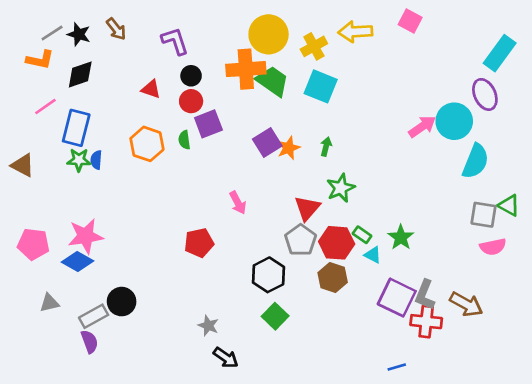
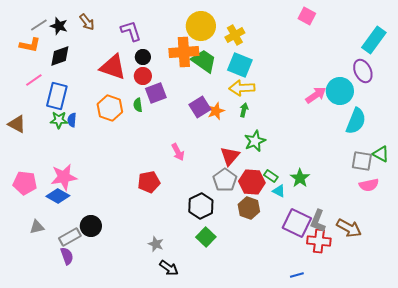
yellow arrow: (355, 32) -> (242, 88), moved
red triangle: (151, 89) -> (113, 67), size x1.8

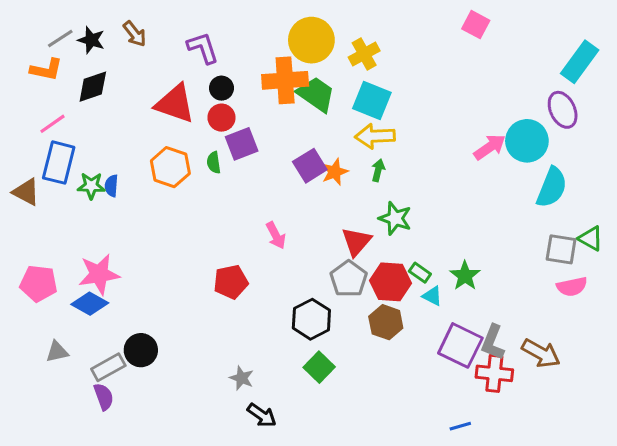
blue rectangle: (57, 96) -> (59, 163), moved
green star: (255, 141) -> (395, 218), turned -30

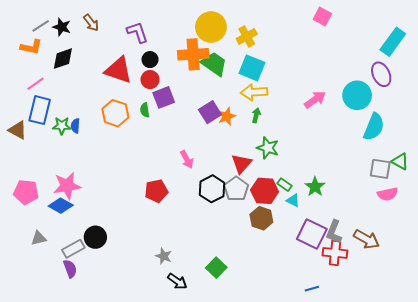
pink arrow: (490, 147) -> (315, 100), moved
black hexagon: (311, 319) -> (212, 189), moved
green square: (319, 367) -> (216, 268), moved

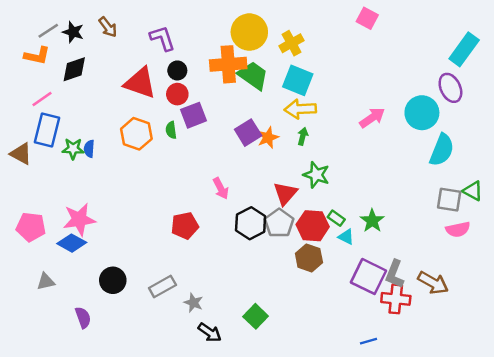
pink square: (322, 16) -> (367, 18), moved
gray rectangle: (73, 249) -> (162, 287), moved

